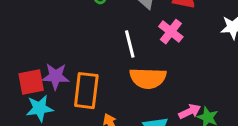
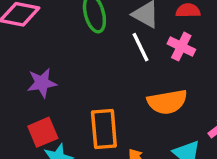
white line: (130, 44) -> (141, 47), moved
purple star: (56, 76) -> (42, 83), moved

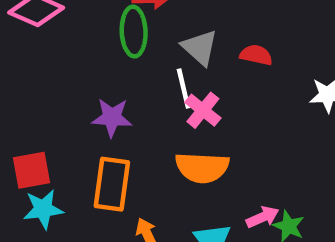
pink cross: (181, 47) -> (203, 110), moved
purple star: (42, 83) -> (112, 117), moved

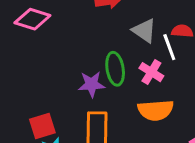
green ellipse: (134, 32) -> (115, 69), moved
white line: (184, 88) -> (169, 47), moved

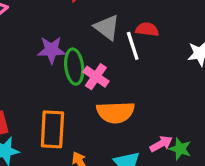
pink cross: (151, 72) -> (96, 77), moved
purple star: (92, 84) -> (51, 50), moved

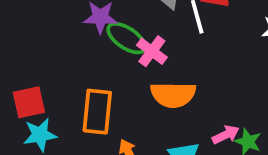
green ellipse: (74, 67) -> (127, 38), turned -52

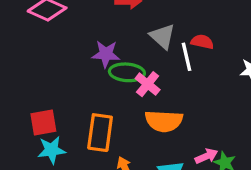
green ellipse: (127, 38) -> (127, 72), turned -32

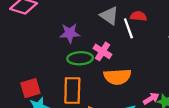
green ellipse: (127, 72) -> (80, 58), moved

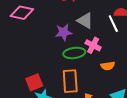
gray triangle: (109, 16) -> (85, 21), moved
orange semicircle: (117, 77) -> (108, 66), size x0.6

